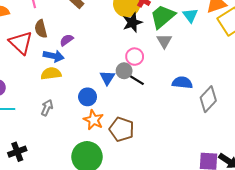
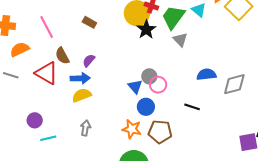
pink circle: (135, 57) -> (158, 85), moved
black line: (136, 80) -> (192, 107), moved
blue circle: (88, 97) -> (146, 107), moved
gray diamond: (208, 99) -> (234, 84), turned 45

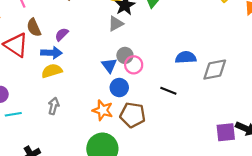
gray triangle: (180, 40) -> (116, 24), moved, turned 42

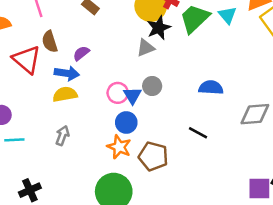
blue semicircle: (186, 57) -> (211, 88), moved
pink circle: (134, 65) -> (118, 93), moved
blue circle: (119, 88) -> (126, 122), moved

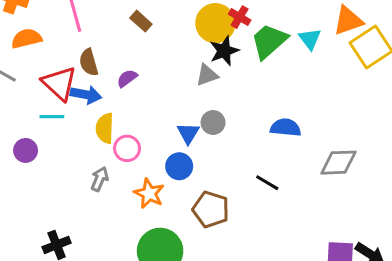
blue arrow: (67, 73) -> (86, 95), moved
pink circle: (118, 93) -> (127, 148), moved
yellow semicircle: (65, 94) -> (105, 128), turned -80
cyan line: (14, 140) -> (52, 117), moved
orange star: (119, 147) -> (149, 193), moved

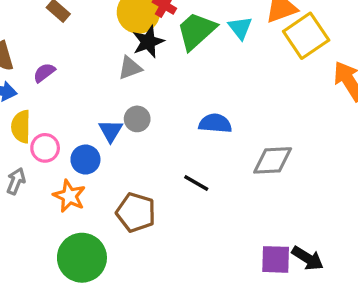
blue circle: (179, 166) -> (85, 160), moved

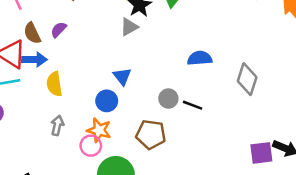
purple semicircle: (44, 73) -> (59, 30), moved
gray circle: (137, 119) -> (168, 99), moved
pink circle: (45, 148) -> (91, 146), moved
gray diamond: (273, 160) -> (247, 79), turned -60

